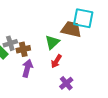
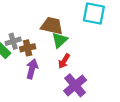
brown trapezoid: (71, 29) -> (52, 26), moved
purple cross: (66, 83) -> (75, 85), size x1.5

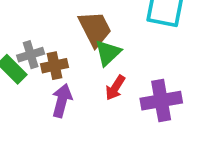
brown trapezoid: (52, 26) -> (95, 29), turned 50
purple cross: (75, 85) -> (161, 101), moved, turned 30

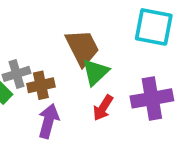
purple cross: (161, 101) -> (152, 98), moved

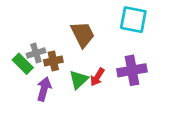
green triangle: (95, 72) -> (79, 80), moved
purple arrow: (48, 121) -> (44, 89), moved

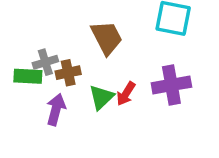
green rectangle: (23, 64) -> (28, 76), turned -42

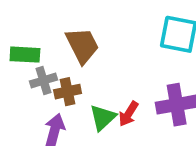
brown trapezoid: (107, 38) -> (82, 45), moved
green rectangle: (28, 76) -> (25, 55), moved

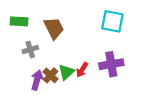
green rectangle: (25, 55) -> (19, 21), moved
brown cross: (68, 92) -> (51, 75), moved, turned -35

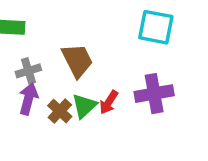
brown trapezoid: (54, 28) -> (77, 60), moved
purple arrow: (37, 80) -> (28, 99), moved

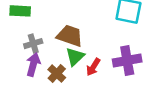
brown trapezoid: (77, 60) -> (70, 36), turned -44
green triangle: (84, 106) -> (75, 57), moved

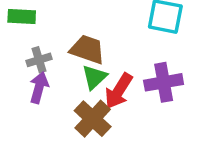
red arrow: (93, 67) -> (119, 91), size x1.5
brown cross: (57, 74) -> (93, 119), moved, size x1.5

